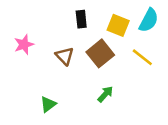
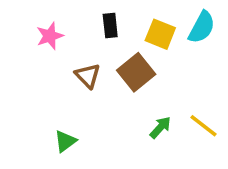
pink star: (24, 45) -> (50, 36), moved
yellow line: (142, 57) -> (203, 126), moved
green arrow: (105, 94) -> (160, 127), moved

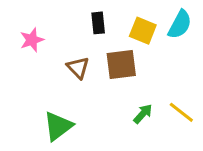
pink star: (50, 36) -> (32, 40), moved
brown square: (136, 72) -> (121, 64), turned 32
green triangle: (65, 141) -> (58, 126), size x1.5

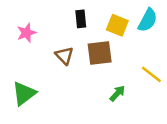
yellow line: (181, 112) -> (151, 74), moved
green triangle: (58, 126) -> (24, 93), moved

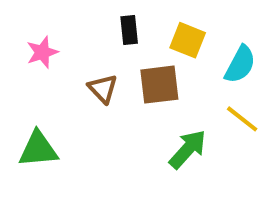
cyan semicircle: (148, 20) -> (240, 64), moved
green triangle: (24, 93) -> (38, 149), turned 32
green arrow: (117, 93) -> (188, 149), size x1.5

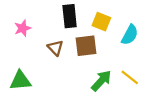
black rectangle: (129, 30) -> (70, 16), size x1.5
yellow line: (242, 119) -> (130, 77), moved

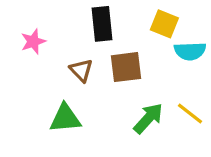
yellow square: (101, 22) -> (164, 24), moved
cyan semicircle: (130, 35) -> (190, 51), turned 60
green triangle: (20, 81) -> (65, 118), moved

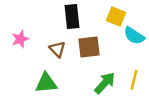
pink star: (33, 41) -> (20, 39), moved
cyan semicircle: (190, 51) -> (134, 36), turned 35
yellow line: (190, 113) -> (134, 80), turned 66

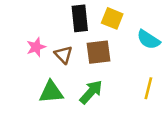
yellow square: (116, 17) -> (112, 18), moved
pink star: (20, 39) -> (36, 47), moved
green arrow: (105, 83) -> (91, 92), moved

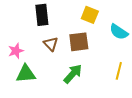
black rectangle: (80, 18) -> (42, 15), moved
pink star: (36, 47) -> (16, 51), moved
green triangle: (51, 92) -> (26, 74), moved

